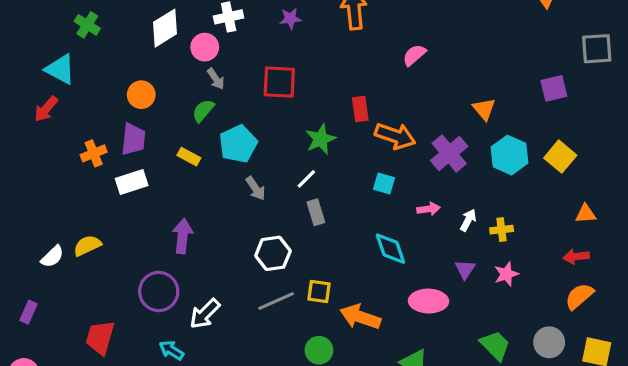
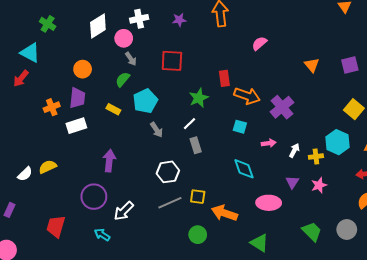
orange triangle: (484, 109) -> (312, 65), moved
cyan hexagon: (509, 155) -> (337, 142), moved

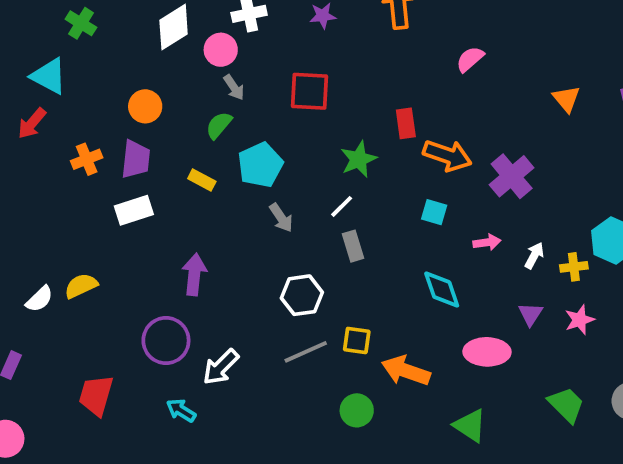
orange cross: (52, 107) -> (87, 159), moved

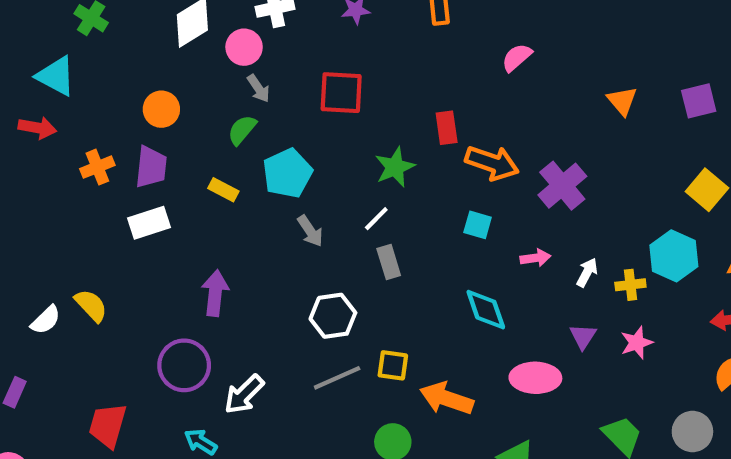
red arrow: (32, 123) -> (37, 128), turned -120
yellow semicircle: (81, 286) -> (91, 305), turned 72

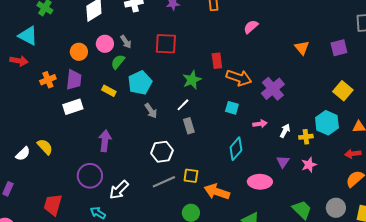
pink circle: (244, 47) -> (105, 44), moved
cyan diamond: (486, 310) -> (236, 149), turned 60

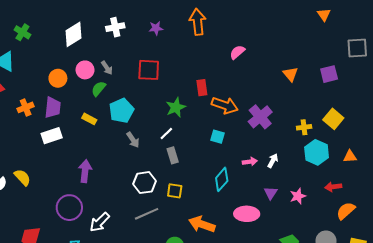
pink arrow: (260, 124) -> (250, 162), moved
yellow cross: (306, 137) -> (304, 127), moved
red arrow: (353, 154) -> (333, 187), moved
yellow square: (191, 176) -> (175, 191), moved

